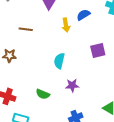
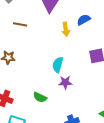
brown line: (26, 29) -> (20, 24), moved
purple star: (72, 85) -> (65, 82), moved

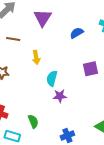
yellow arrow: (66, 29) -> (36, 57), moved
green semicircle: (40, 97) -> (33, 121), moved, turned -136

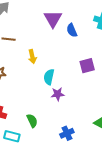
purple triangle: (43, 18) -> (53, 19), moved
blue semicircle: (77, 33) -> (72, 30), turned -80

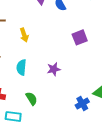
cyan semicircle: (49, 77) -> (21, 67), moved
blue cross: (67, 133) -> (82, 104), moved

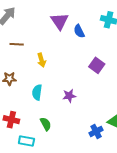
purple square: (80, 37) -> (97, 65), turned -35

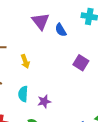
purple star: (69, 96) -> (44, 101), moved

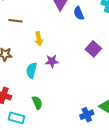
purple star: (44, 101) -> (52, 61), moved

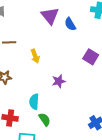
purple star: (52, 61) -> (59, 81), moved
cyan semicircle: (31, 70) -> (34, 102), moved

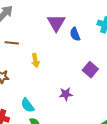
purple star: (59, 81) -> (66, 94), moved
cyan semicircle: (34, 102) -> (27, 105), turned -49

